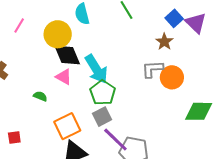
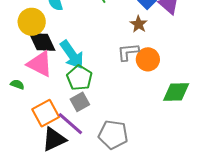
pink triangle: (64, 77) -> (40, 64), size x1.6
purple line: (115, 140) -> (70, 124), moved

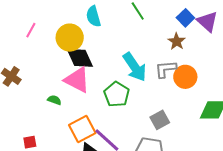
cyan arrow: (72, 55) -> (135, 67), moved
gray square: (80, 102) -> (160, 120), moved

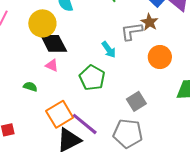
cyan arrow: (135, 67) -> (109, 50), size x0.6
gray L-shape: (166, 69) -> (132, 31), moved
pink triangle: (77, 80) -> (52, 65), size x0.5

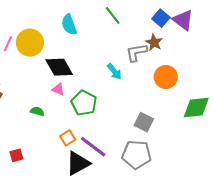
yellow circle: (42, 23) -> (30, 43), moved
green pentagon: (92, 78) -> (84, 103), moved
gray square: (136, 101) -> (144, 122), turned -30
orange square: (60, 114) -> (68, 138), size x0.6

